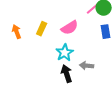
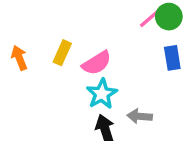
pink semicircle: (70, 28) -> (97, 63), moved

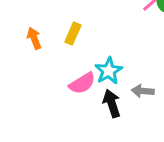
pink semicircle: (97, 63) -> (82, 83), moved

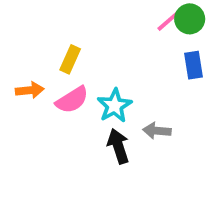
orange arrow: (34, 38) -> (30, 90), moved, turned 105
pink semicircle: (82, 83) -> (72, 100), moved

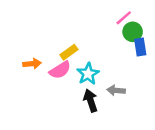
green circle: (190, 19) -> (133, 32), moved
yellow rectangle: (70, 59) -> (69, 52), moved, turned 30

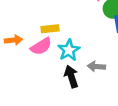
yellow rectangle: (69, 52) -> (50, 29), turned 30

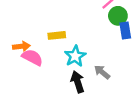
pink semicircle: (41, 46) -> (32, 57), moved, turned -120
gray arrow: (96, 66) -> (102, 72), turned 35

